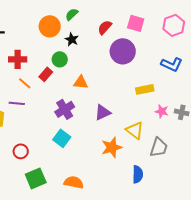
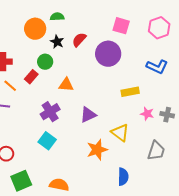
green semicircle: (72, 14) -> (57, 17), turned 40
red semicircle: (105, 27) -> (79, 40), moved
gray trapezoid: (159, 147) -> (156, 151), moved

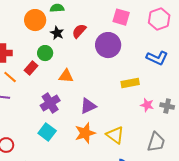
yellow triangle: (120, 133) -> (115, 135), moved
orange star: (97, 150) -> (85, 133), moved

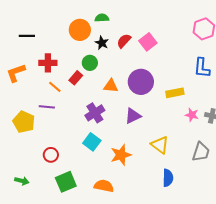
pink square: (121, 17) -> (148, 42), moved, turned 36
purple circle: (108, 45) -> (141, 82), moved
blue L-shape: (157, 58) -> (202, 68), turned 70
orange star: (85, 133) -> (121, 155), moved

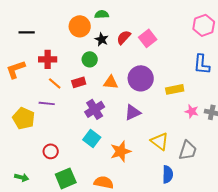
red rectangle: (76, 78) -> (79, 82), moved, turned 32
gray trapezoid: (201, 152) -> (188, 150), moved

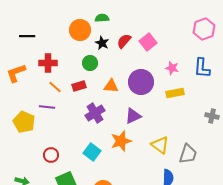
pink star: (192, 111) -> (172, 68), moved
cyan square: (92, 138) -> (92, 152), moved
orange star: (121, 151) -> (121, 141), moved

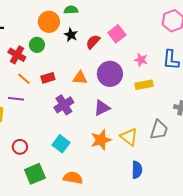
red semicircle: (124, 41) -> (93, 42), moved
red cross: (48, 63) -> (17, 55), turned 30
green circle: (90, 63) -> (37, 45), moved
orange star: (121, 141) -> (101, 140), moved
gray trapezoid: (188, 154) -> (159, 130), moved

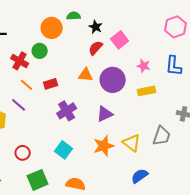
black star: (71, 35) -> (96, 27), moved
orange triangle: (80, 78) -> (86, 75), moved
purple line: (16, 99) -> (19, 105), turned 35
blue semicircle: (137, 170) -> (140, 176), turned -126

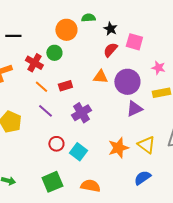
pink square: (120, 40) -> (134, 42), turned -36
purple line: (19, 105) -> (45, 111), moved
purple triangle: (105, 114) -> (134, 109), moved
red circle: (23, 153) -> (56, 144), moved
blue semicircle: (140, 176) -> (142, 178), moved

